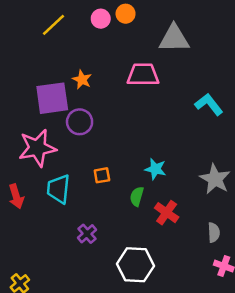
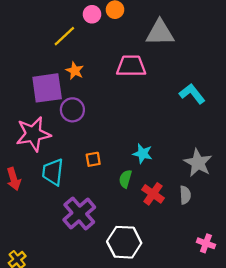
yellow line: (53, 25) -> (64, 36), moved
gray semicircle: (214, 232) -> (185, 195), moved
purple cross: (87, 234) -> (79, 213), size x1.8

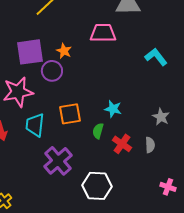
orange star: (75, 71) -> (64, 51), moved
orange square: (93, 159) -> (70, 114), size x1.6
gray star: (198, 163) -> (161, 117), size x0.7

